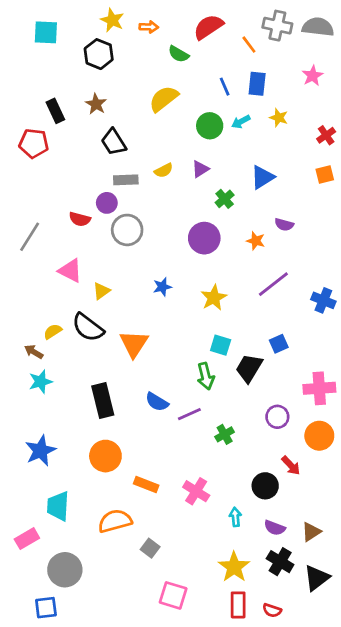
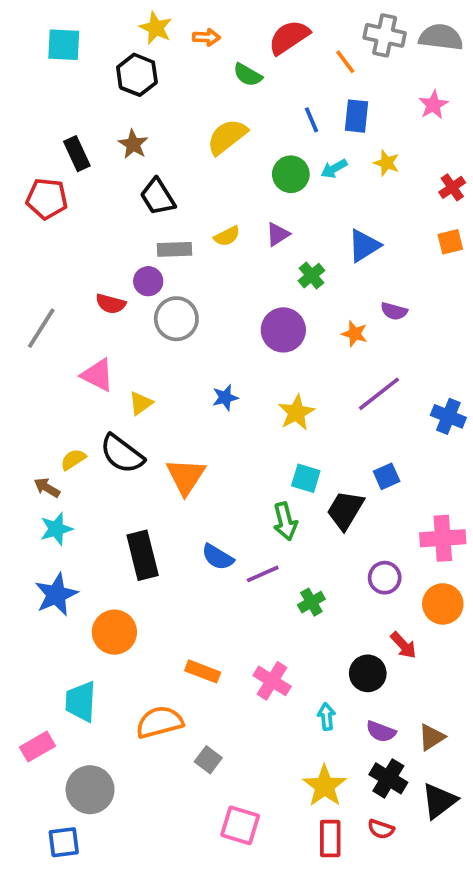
blue star: (40, 451) -> (56, 595), moved
orange circle: (105, 456) -> (114, 632), moved
red semicircle: (272, 610) -> (381, 829), moved

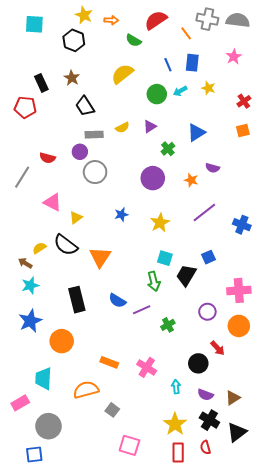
red semicircle: (111, 304) -> (47, 158), moved
red semicircle: (381, 829) -> (205, 447), turned 56

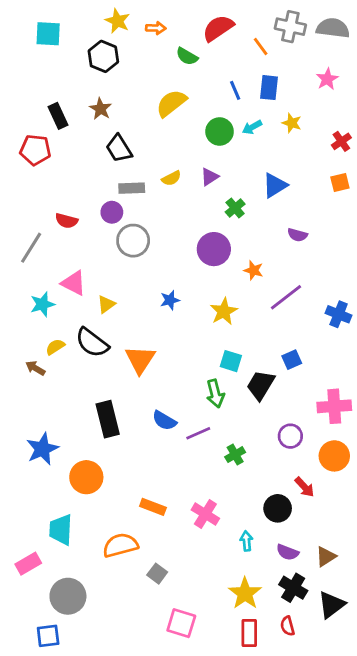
orange star: (191, 180) -> (254, 270), moved
cyan star: (30, 285) -> (42, 304), moved

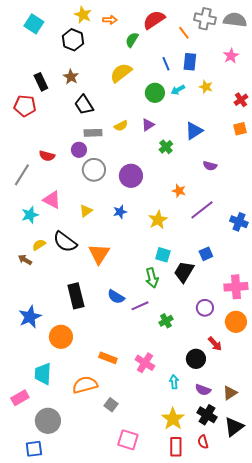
cyan square: (48, 34) -> (34, 24), turned 30
green semicircle: (187, 56) -> (132, 40), turned 91
purple circle: (214, 249) -> (131, 176), moved
yellow triangle: (106, 304) -> (86, 211), moved

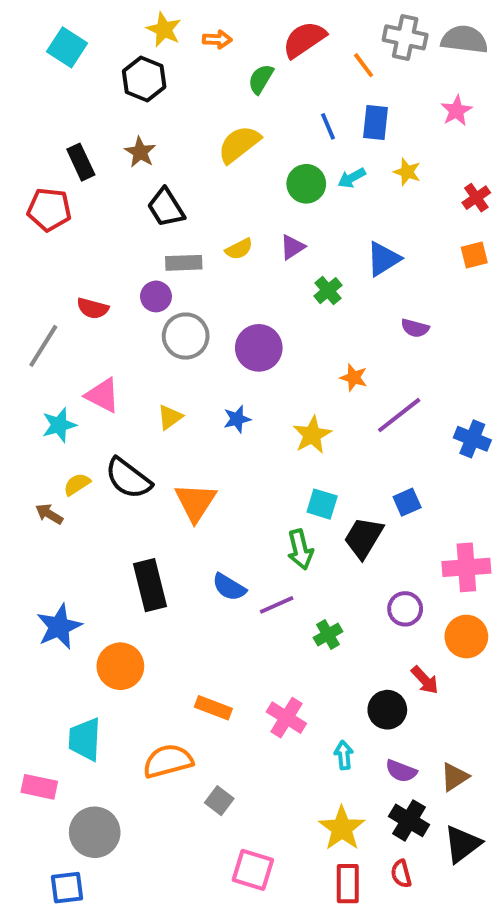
pink rectangle: (20, 398) -> (39, 787), turned 42

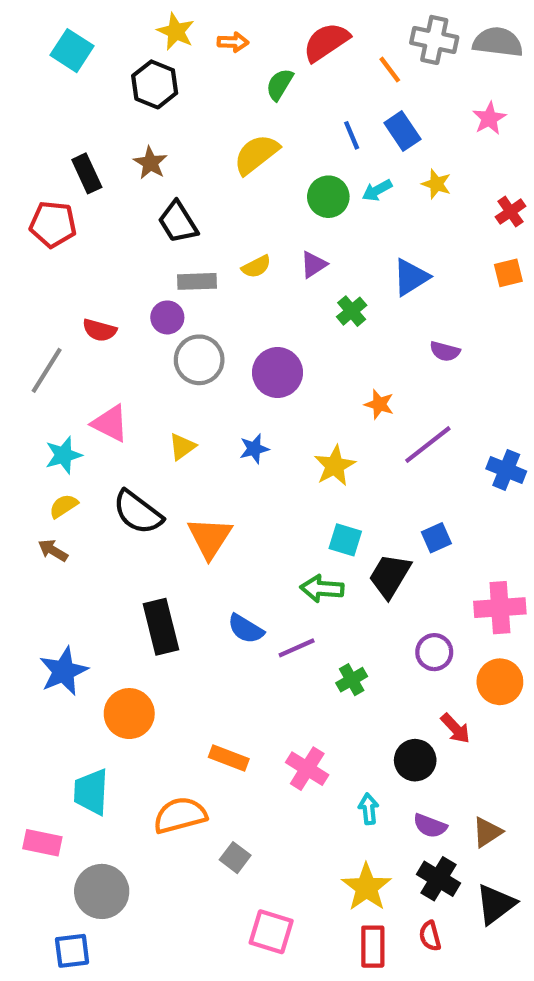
blue rectangle: (375, 122) -> (402, 131), turned -40
yellow semicircle: (77, 484) -> (64, 506), moved
green arrow: (300, 550) -> (322, 589), turned 108

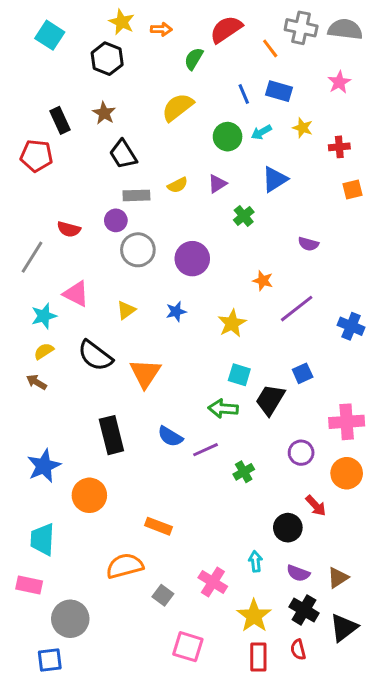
blue rectangle: (402, 131) -> (279, 91), turned -40
red cross: (510, 212) -> (339, 147), moved, turned 30
blue triangle: (411, 277) -> (275, 179), moved
pink cross: (307, 769) -> (213, 582), moved
cyan trapezoid: (91, 792) -> (42, 539), moved

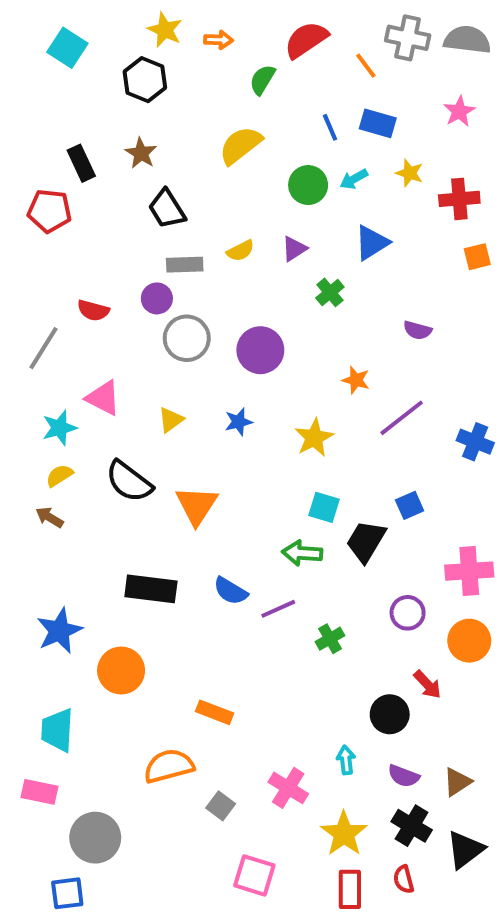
red cross: (339, 147) -> (459, 199), size x1.4
black rectangle: (111, 435) -> (151, 589), turned -69

